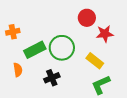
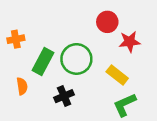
green rectangle: (35, 50) -> (43, 61), turned -35

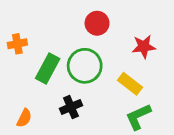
red circle: (107, 22) -> (97, 23), moved
orange semicircle: (22, 86) -> (24, 118), moved, turned 35

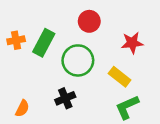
green rectangle: (48, 69) -> (44, 43), moved

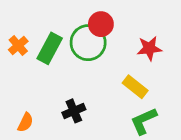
orange cross: (16, 40) -> (18, 45), turned -30
green circle: (78, 60) -> (88, 43), moved

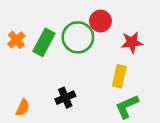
red circle: (101, 24) -> (100, 21), moved
yellow rectangle: (135, 87) -> (119, 76), turned 65

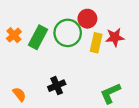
yellow rectangle: (119, 76) -> (96, 43), moved
orange semicircle: (23, 108) -> (19, 94), turned -64

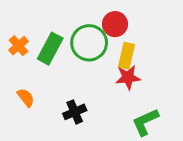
red star: (115, 37) -> (128, 77), moved
orange semicircle: (19, 94) -> (26, 98), moved

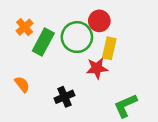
orange cross: (19, 46) -> (25, 27), moved
red star: (128, 77) -> (97, 68), moved

